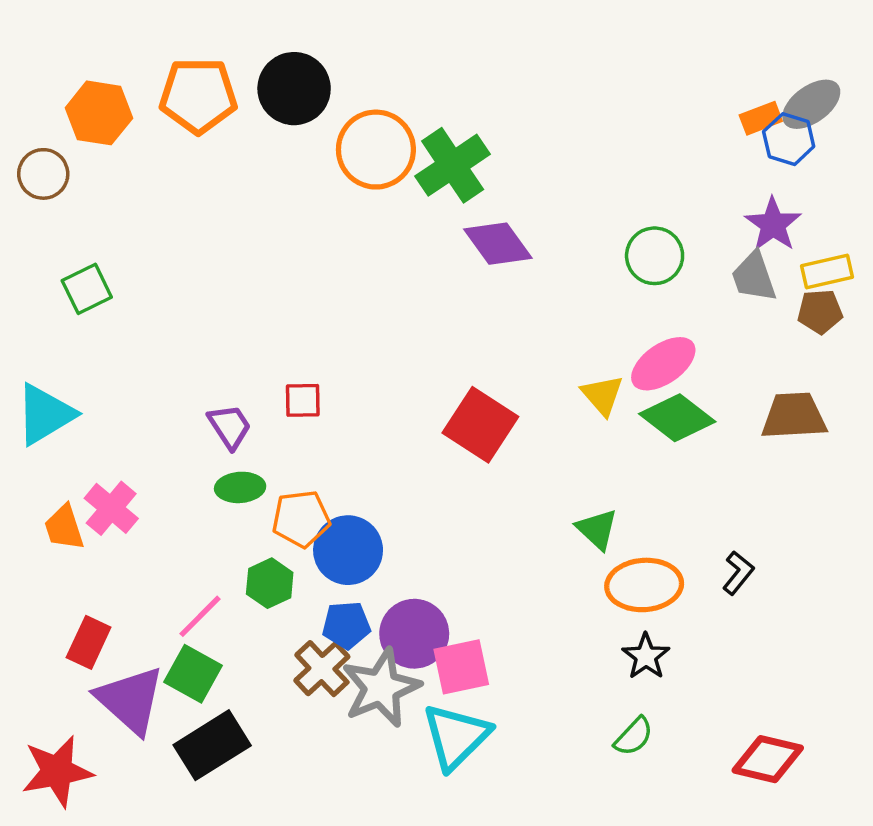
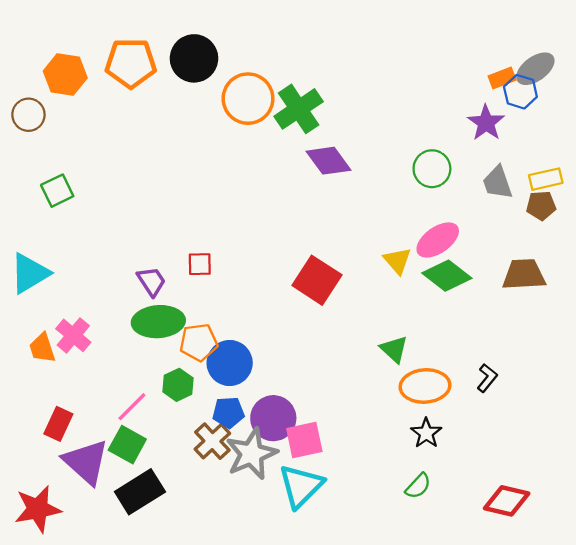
purple star: (773, 224) -> (486, 123), moved
green ellipse: (240, 487) -> (158, 322), size x1.6

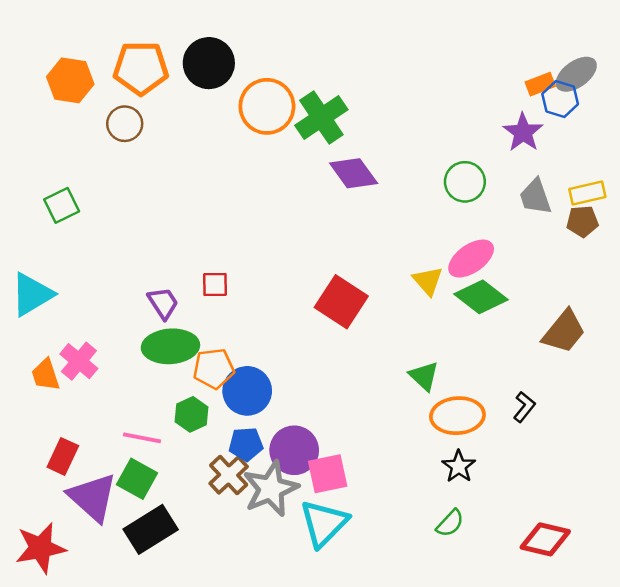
brown circle: (28, 115) -> (125, 124), moved
brown trapezoid: (524, 274) -> (564, 332), moved, turned 132
pink line: (132, 407) -> (142, 438), turned 56

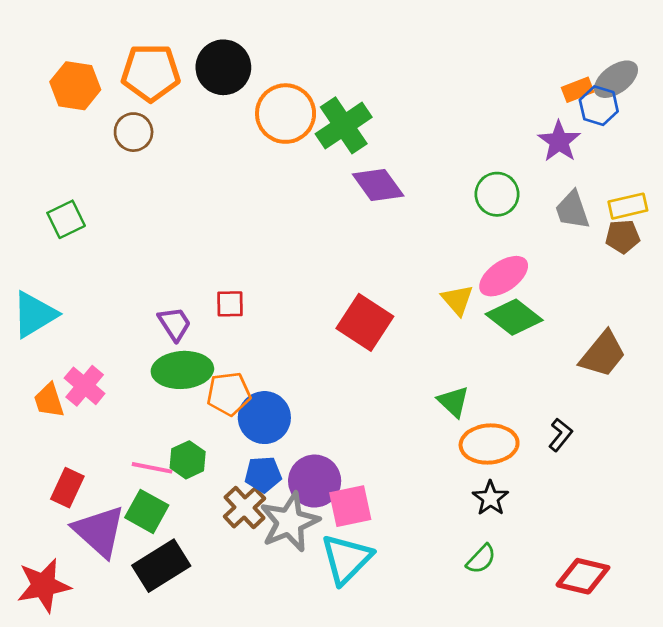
green hexagon: (192, 414) -> (188, 460), moved

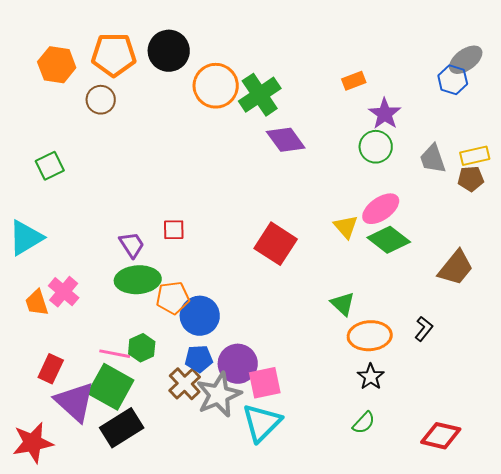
orange rectangle: (578, 90) -> (354, 81), moved
purple star: (559, 141) -> (385, 114), moved
green square: (147, 511) -> (111, 387), size x1.4

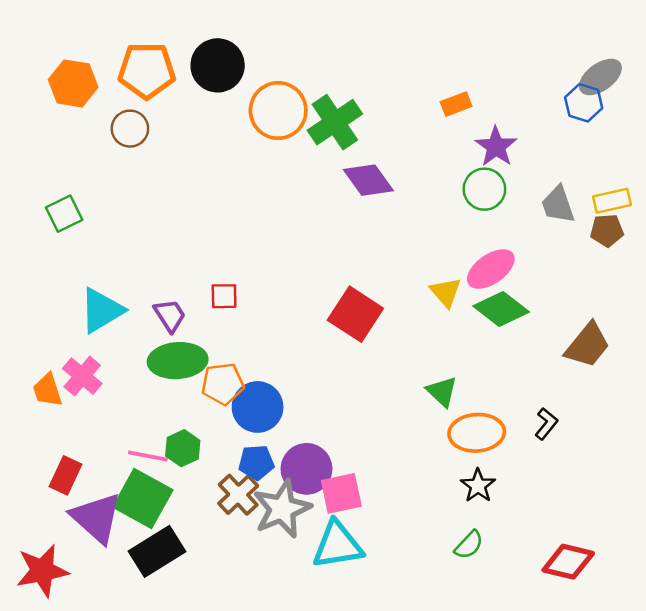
cyan triangle: (26, 238) -> (102, 310), moved
cyan triangle: (262, 423) -> (337, 545), turned 36

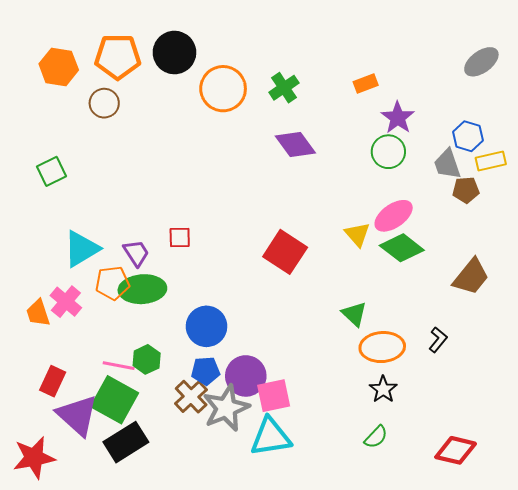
blue hexagon: (584, 103) -> (468, 136), moved
green cross: (335, 122) -> (284, 88), moved, size x0.7
brown pentagon: (607, 230) -> (466, 190), moved
orange pentagon: (223, 384) -> (112, 283), moved

